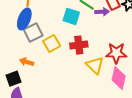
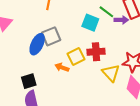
blue ellipse: (24, 19) -> (37, 44), moved
yellow square: (52, 44) -> (76, 57), moved
orange arrow: (27, 62) -> (62, 67), moved

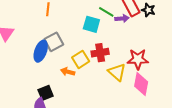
black square: (29, 81) -> (46, 93), moved

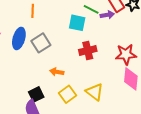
blue ellipse: (41, 51) -> (19, 38), moved
yellow square: (81, 59) -> (68, 94), moved
yellow triangle: (117, 72) -> (95, 92), moved

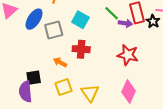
cyan square: (77, 23) -> (80, 20), moved
red cross: (88, 50) -> (81, 49), moved
red star: (126, 54) -> (128, 55), moved

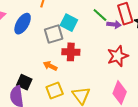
gray square: (54, 30) -> (54, 34), moved
red star: (128, 55) -> (118, 56), turned -30
black square: (34, 78) -> (24, 82), turned 35

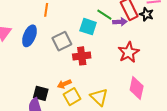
cyan square: (69, 23) -> (88, 27), moved
orange arrow: (50, 66) -> (64, 84), moved, turned -40

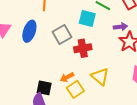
purple arrow: (120, 22) -> (121, 27), moved
yellow triangle: (99, 97) -> (100, 76), moved

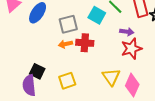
yellow triangle: (100, 76) -> (111, 77), moved
orange arrow: (67, 77) -> (65, 44), moved

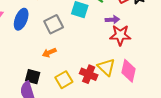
red cross: (85, 43) -> (89, 74), moved, turned 30
orange arrow: (65, 44) -> (49, 53), moved
red star: (131, 49) -> (120, 35), turned 30

